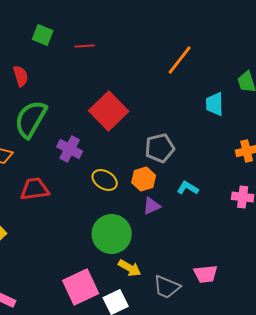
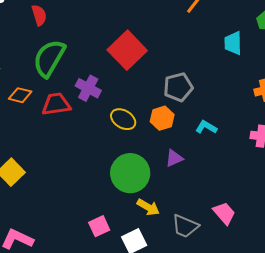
red trapezoid: (35, 189) -> (56, 104), moved
purple triangle: (152, 206) -> (174, 158), moved
pink trapezoid: (206, 274) -> (224, 213), turned -125
pink square: (81, 287) -> (99, 226), size x0.6

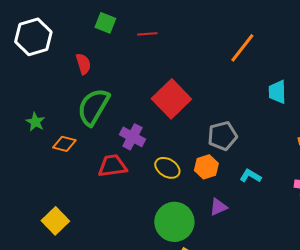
red trapezoid: (56, 104) -> (112, 166), moved

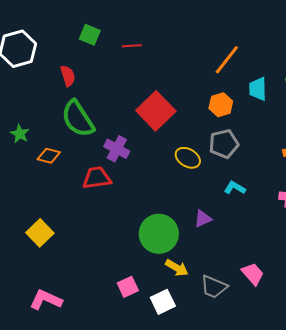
cyan trapezoid: (277, 92) -> (258, 89), moved
green semicircle: (93, 107) -> (78, 119), turned -63
gray pentagon: (222, 136) -> (224, 144), moved
orange hexagon: (206, 167) -> (221, 105), moved
yellow ellipse: (167, 168) -> (188, 158), moved

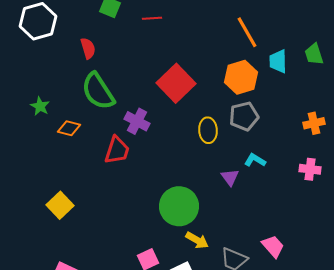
orange line: (227, 60) -> (247, 32), turned -68
orange hexagon: (221, 105) -> (241, 77), size x1.4
yellow ellipse: (188, 158) -> (208, 130), turned 55
red trapezoid: (97, 178) -> (117, 150), turned 116
purple triangle: (203, 219) -> (230, 177), moved, turned -42

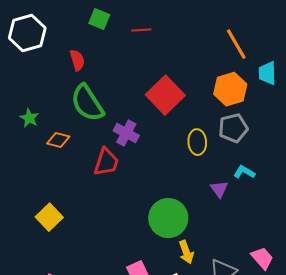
yellow arrow: (197, 240) -> (186, 252), turned 40

